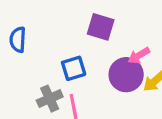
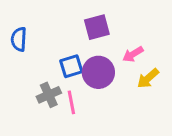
purple square: (101, 27) -> (97, 27), turned -32
purple circle: (126, 75) -> (98, 72), moved

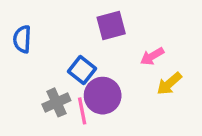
blue square: (71, 66) -> (82, 70), turned -35
purple circle: (98, 72) -> (103, 96), moved

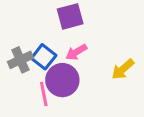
pink arrow: (152, 56) -> (76, 52), moved
gray cross: (56, 102) -> (20, 60), moved

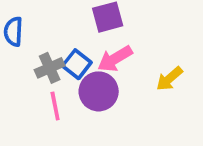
pink arrow: (76, 52) -> (115, 59), size x1.4
pink line: (44, 94) -> (55, 106), moved

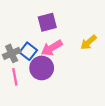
yellow arrow: (169, 79) -> (89, 42), moved

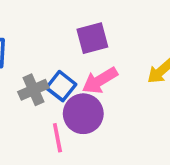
pink line: (15, 77) -> (57, 138), moved

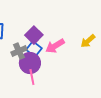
purple square: (92, 38) -> (34, 35), moved, turned -30
purple circle: (83, 114) -> (30, 63), moved

